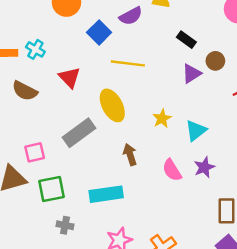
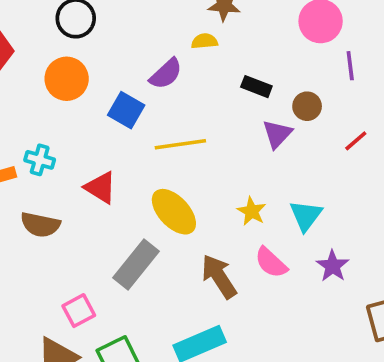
brown arrow: (130, 155) -> (219, 276), size x1.4
pink semicircle: (172, 170) -> (271, 263), moved

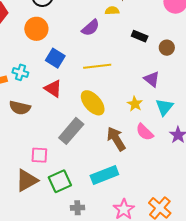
blue square: (126, 110) -> (55, 58), moved
purple triangle: (277, 134) -> (152, 79), moved, turned -36
pink square: (79, 311) -> (39, 155), turned 30

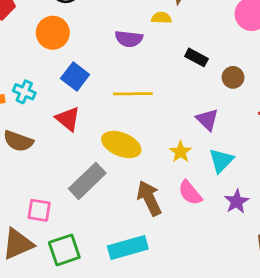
purple semicircle: (91, 28) -> (129, 39), turned 42
yellow ellipse: (93, 103) -> (121, 144), turned -32

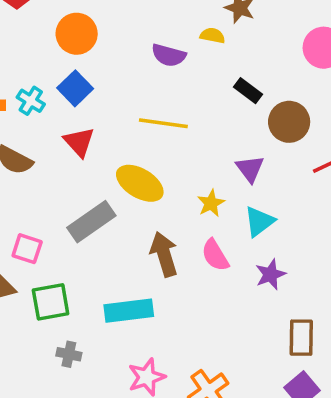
blue square: (75, 77) -> (75, 88), moved
brown circle: (233, 77) -> (289, 122), size x1.5

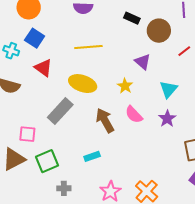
cyan triangle: (259, 221) -> (168, 89), moved
cyan rectangle: (129, 311) -> (92, 156), size x0.6

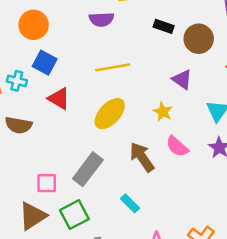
yellow ellipse: (83, 84) -> (110, 114), turned -60
gray rectangle: (60, 111) -> (88, 169), moved
cyan rectangle: (92, 156) -> (130, 203), turned 70

